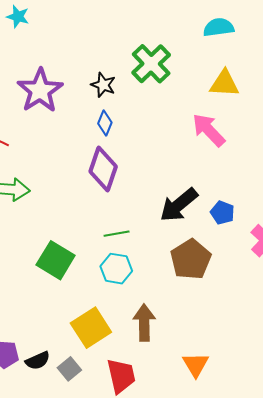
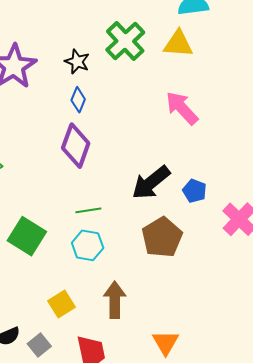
yellow triangle: (224, 84) -> (178, 44), moved
yellow square: (91, 328) -> (61, 304), size x0.7

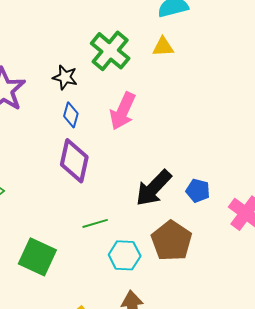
yellow triangle: (178, 44) -> (163, 47), size x0.7
pink arrow: (182, 108) -> (123, 111), moved, turned -105
cyan hexagon: (88, 245) -> (125, 255), moved

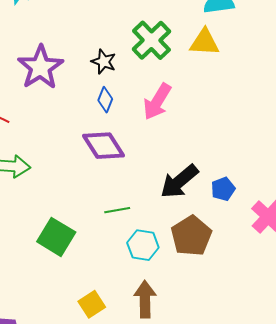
yellow triangle: (163, 47) -> (204, 42), size x1.4
purple diamond: (74, 161) -> (104, 146), turned -51
blue pentagon: (198, 191) -> (223, 189), turned 30

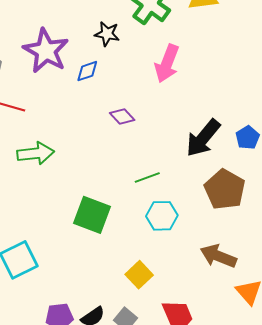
blue diamond: (105, 100) -> (87, 71), moved, turned 60
purple diamond: (104, 146) -> (122, 117), size x0.6
cyan hexagon: (143, 245) -> (162, 216), moved
brown arrow: (145, 299) -> (218, 256), moved, turned -57

